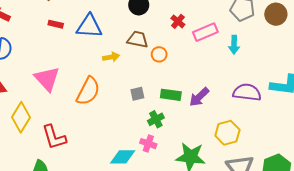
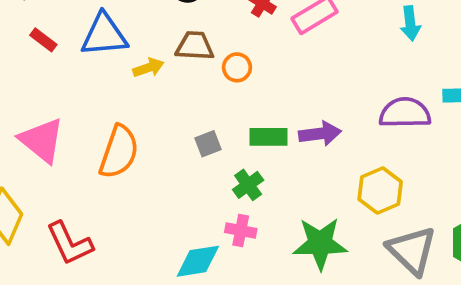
red rectangle: (56, 24) -> (43, 40), turned 32
cyan arrow: (234, 45) -> (410, 23), moved
yellow arrow: (111, 57) -> (148, 68), moved
purple arrow: (199, 97) -> (320, 134), turned -135

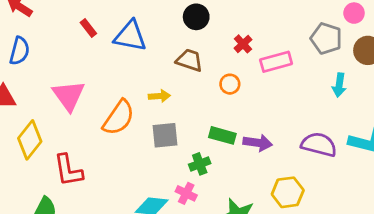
orange circle: (237, 67) -> (230, 84), moved
yellow arrow: (148, 68) -> (159, 96), moved
gray square: (208, 144) -> (165, 135), moved, size x1.5

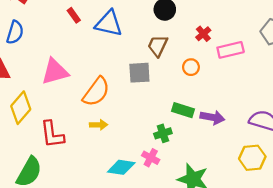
brown trapezoid: (189, 60) -> (158, 46), turned -85
pink triangle: (69, 96) -> (55, 72), turned 48
yellow arrow: (159, 96) -> (99, 125), moved
gray square: (165, 135) -> (139, 73), moved
yellow hexagon: (288, 192) -> (252, 158), moved

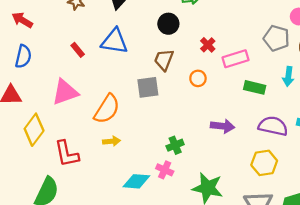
red rectangle: (74, 15) -> (78, 50), moved
green rectangle: (183, 110) -> (255, 87), moved

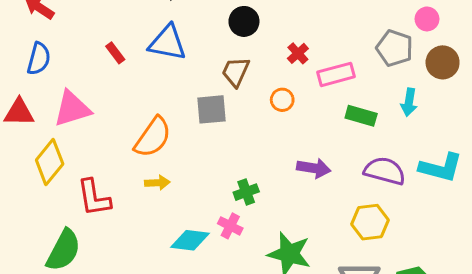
pink triangle: (65, 92) -> (72, 109), moved

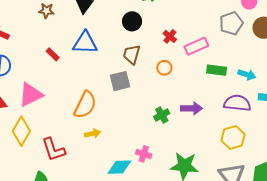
gray pentagon: (394, 48) -> (231, 23), turned -30
cyan arrow: (409, 102) -> (247, 75), moved, turned -72
green cross: (246, 192) -> (162, 115), moved

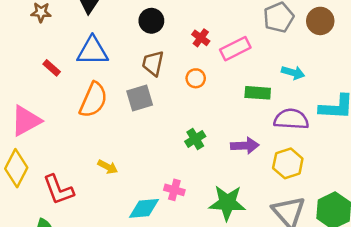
green rectangle: (217, 70) -> (258, 93), moved
cyan arrow: (247, 75) -> (293, 73), moved
orange semicircle: (85, 105) -> (93, 100), moved
purple arrow: (191, 108) -> (245, 146), moved
yellow arrow: (93, 133) -> (108, 167), turned 42

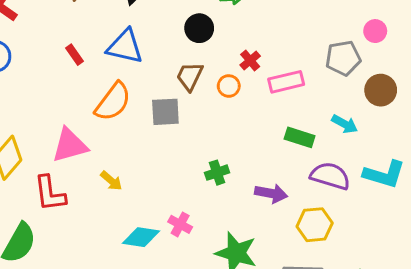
brown circle: (320, 21) -> (381, 90), moved
orange circle: (196, 78) -> (229, 86), moved
pink triangle: (26, 121) -> (70, 145), moved

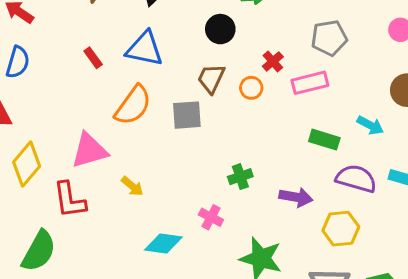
gray pentagon: (343, 58) -> (329, 38), moved
pink cross: (180, 224) -> (211, 217), moved

